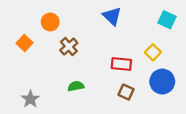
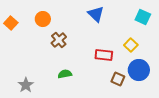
orange square: (24, 43) -> (11, 23), moved
brown square: (126, 92) -> (118, 79), moved

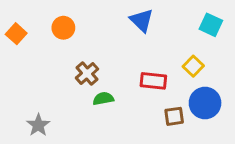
brown cross: (59, 40) -> (87, 73), moved
green semicircle: (65, 74) -> (103, 99), moved
brown square: (118, 79) -> (174, 116), turned -32

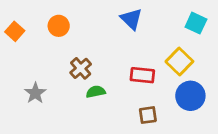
yellow square: (193, 66) -> (179, 62), size x1.4
brown square: (174, 116) -> (148, 115), moved
gray star: (38, 125) -> (35, 93), moved

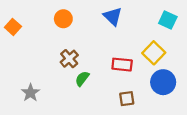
orange circle: (59, 26) -> (63, 19), moved
green semicircle: (96, 92) -> (82, 79), turned -42
gray star: (35, 93) -> (30, 93), moved

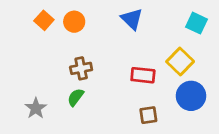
orange square: (13, 27) -> (44, 20), moved
brown cross: (69, 59) -> (81, 68), turned 30
green semicircle: (82, 79) -> (76, 97), moved

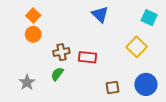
orange circle: (74, 22) -> (33, 34), moved
red rectangle: (143, 75) -> (88, 57), moved
blue circle: (191, 96) -> (146, 84), moved

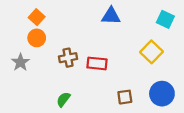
blue triangle: (100, 14) -> (111, 16), turned -42
green semicircle: (57, 74) -> (63, 99), moved
gray star: (27, 82) -> (20, 62), moved

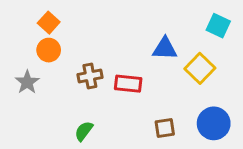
blue triangle: (111, 16) -> (165, 49), moved

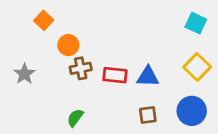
blue triangle: (165, 49) -> (148, 77), moved
orange circle: (49, 50) -> (68, 45), moved
yellow square: (200, 68) -> (197, 67), moved

